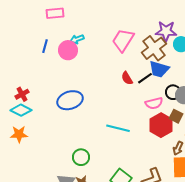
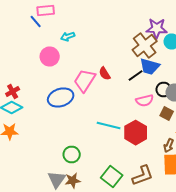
pink trapezoid: (123, 40) -> (85, 80), moved
blue line: (45, 46) -> (36, 22), moved, turned -56
pink circle: (68, 50) -> (50, 56), moved
red semicircle: (127, 78) -> (105, 74), moved
red hexagon: (161, 125) -> (136, 132), moved

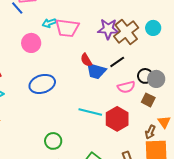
purple star: (157, 28) -> (108, 29), moved
blue trapezoid: (150, 66) -> (96, 71), moved
pink trapezoid: (85, 80) -> (67, 28), moved, turned -115

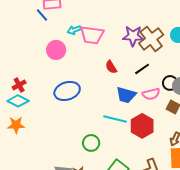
blue trapezoid: (96, 71) -> (126, 95), moved
green circle: (53, 141) -> (91, 143), moved

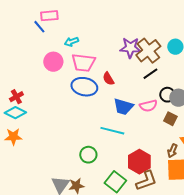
pink trapezoid: (92, 35) -> (83, 63), moved
black line: (142, 69) -> (150, 74), moved
blue ellipse: (67, 91) -> (84, 87), moved, turned 30
red hexagon: (142, 126) -> (139, 162), moved

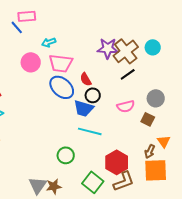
blue ellipse: (84, 87) -> (62, 87), turned 30
black circle: (167, 95) -> (93, 95), moved
blue trapezoid: (123, 107) -> (84, 108), moved

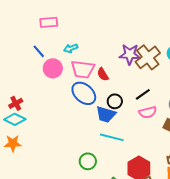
blue line: (17, 27) -> (39, 51), moved
black line: (128, 74) -> (143, 94), moved
red semicircle: (86, 79) -> (103, 74), moved

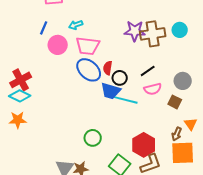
blue line: (39, 51) -> (44, 28), turned 64
brown cross: (148, 57) -> (153, 34), turned 30
red semicircle: (103, 74) -> (108, 68), moved, turned 40
red cross: (16, 103) -> (21, 80), size x1.5
cyan line: (112, 137) -> (126, 100), moved

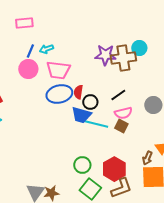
blue line: (44, 28) -> (30, 51), moved
cyan circle: (180, 30) -> (139, 48), moved
blue ellipse: (89, 70) -> (59, 94), turned -55
brown square: (175, 102) -> (121, 126), moved
green circle: (93, 138) -> (82, 165), moved

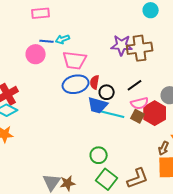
cyan circle: (139, 48) -> (151, 10), moved
blue line: (30, 51) -> (47, 41), turned 72
pink circle: (28, 69) -> (36, 54), moved
red hexagon: (114, 169) -> (155, 113), moved

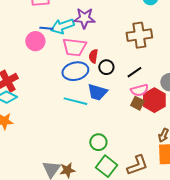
cyan arrow: (63, 39) -> (62, 26), size x1.6
purple star: (122, 45) -> (84, 18), moved
red semicircle: (95, 82) -> (93, 56), moved
black circle: (107, 92) -> (106, 67), moved
cyan line: (113, 114) -> (75, 101), moved

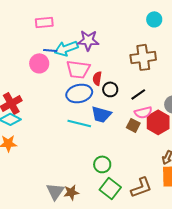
brown square: (137, 103) -> (133, 125), moved

